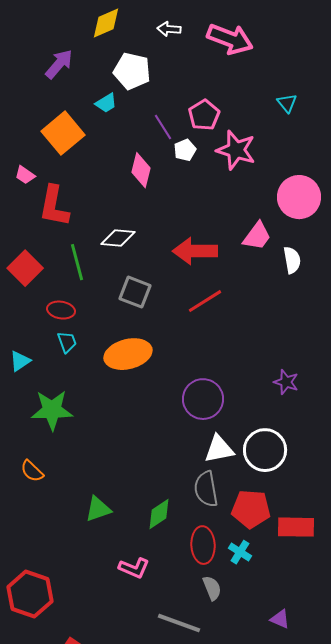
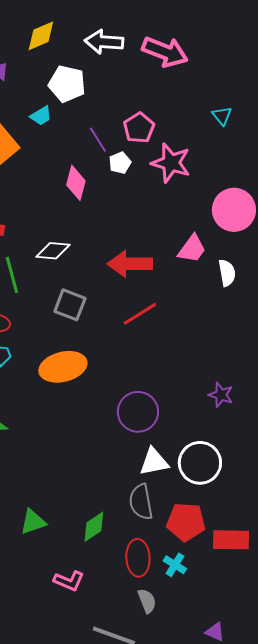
white arrow: (169, 29) -> (104, 42), size x1.6

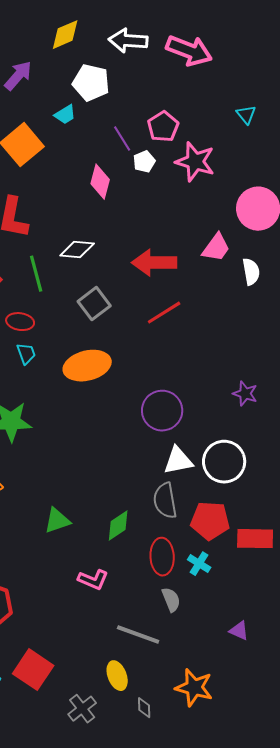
gray square: (70, 305) -> (94, 304), turned 32

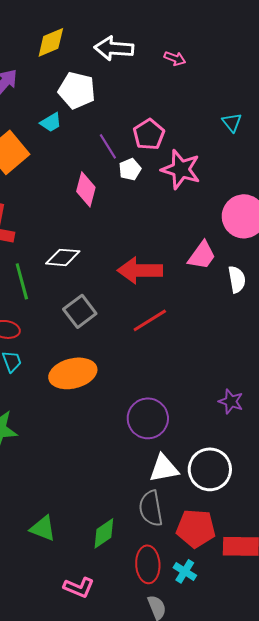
pink arrow: (189, 51) -> (175, 58), size x0.5
green triangle: (57, 521) -> (43, 528), turned 40

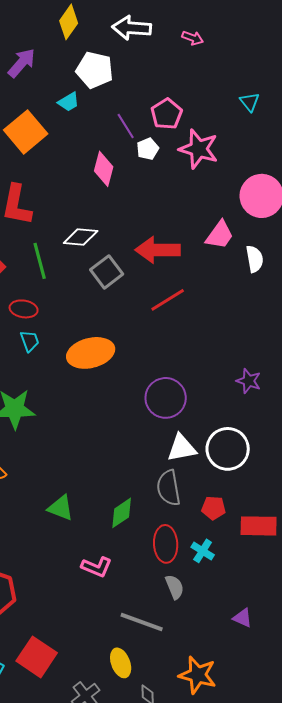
yellow diamond: (51, 42) -> (69, 22), turned -32
gray square: (80, 311) -> (107, 272), moved
red pentagon: (196, 528) -> (214, 508), size x0.6

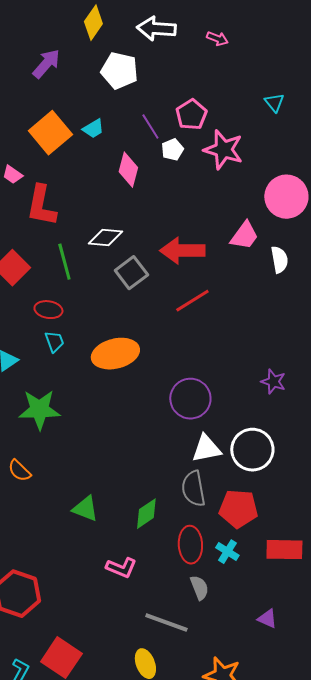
cyan trapezoid: (69, 102) -> (93, 129), moved
red pentagon: (214, 508) -> (238, 509), size x1.6
red rectangle: (259, 526) -> (284, 550), moved

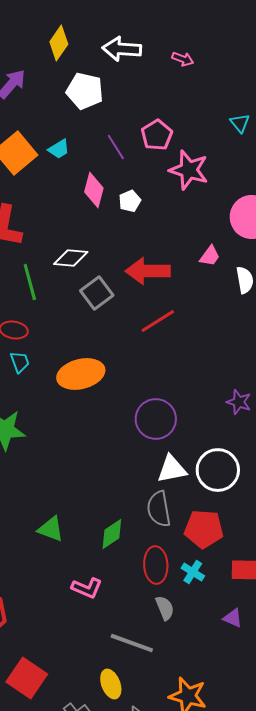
white pentagon: (172, 150) -> (130, 201), moved
pink trapezoid: (244, 236) -> (210, 256), size x0.7
purple triangle: (267, 619) -> (233, 618), moved

